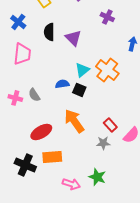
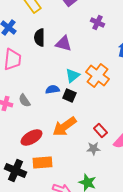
purple triangle: (73, 38) -> (63, 44), turned -30
orange arrow: (74, 121) -> (64, 126), turned -90

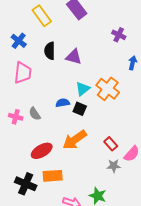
purple cross: (97, 22) -> (119, 35), moved
gray star: (93, 148) -> (114, 166), moved

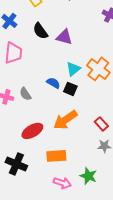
black semicircle: (50, 51) -> (40, 31), turned -36
blue semicircle: (63, 103) -> (53, 83), turned 40
orange rectangle: (53, 176) -> (56, 156), moved

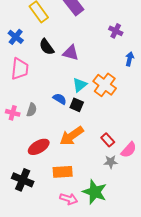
gray semicircle: (25, 94) -> (32, 110), turned -128
green star: (88, 176) -> (95, 192), size x1.4

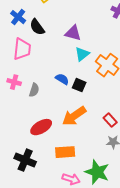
black semicircle: (47, 47) -> (37, 27), moved
cyan triangle: (80, 85) -> (82, 54), moved
pink cross: (13, 113) -> (14, 82), moved

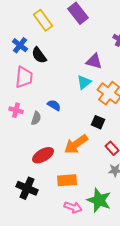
purple triangle: (73, 33) -> (94, 61), moved
blue semicircle: (62, 79) -> (54, 105), moved
black square: (79, 85) -> (98, 122), moved

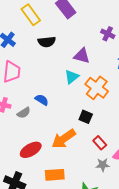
black semicircle: (39, 55) -> (47, 42), moved, turned -60
gray semicircle: (36, 118) -> (24, 113), turned 40

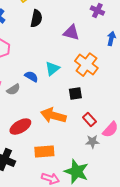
black semicircle: (47, 42) -> (36, 19), turned -72
cyan triangle: (72, 77) -> (52, 69), moved
black square: (86, 117) -> (75, 94), turned -32
orange arrow: (64, 139) -> (53, 116), turned 50

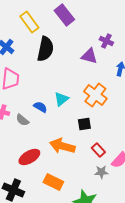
black semicircle: (36, 19) -> (45, 49), size x1.4
purple triangle: (71, 33) -> (89, 56), moved
gray semicircle: (13, 90) -> (22, 120), turned 72
orange rectangle: (44, 152) -> (53, 182), turned 30

